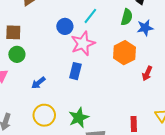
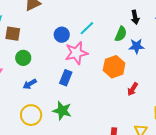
green circle: (17, 54) -> (23, 58), moved
green star: (79, 118) -> (62, 111), moved, turned 30

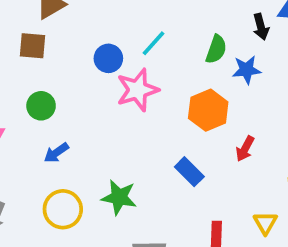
black arrow: (135, 17) -> (261, 27), moved
brown square: (13, 34) -> (33, 46), moved
blue rectangle: (66, 78) -> (189, 172), moved, turned -63

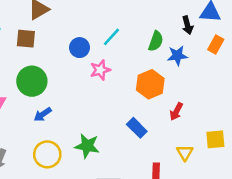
pink star: (137, 90) -> (100, 70), size x0.7
green circle: (41, 106) -> (32, 81), size x1.5
yellow triangle: (265, 223) -> (185, 153), moved

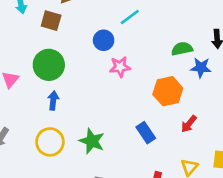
cyan line: (111, 37) -> (130, 17), moved
green semicircle: (156, 41) -> (182, 49), turned -132
blue arrow: (43, 114) -> (53, 101), turned 120

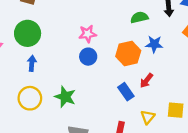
blue circle: (104, 40) -> (88, 57), moved
blue star: (201, 68) -> (154, 44), moved
blue rectangle: (146, 133) -> (126, 92), moved

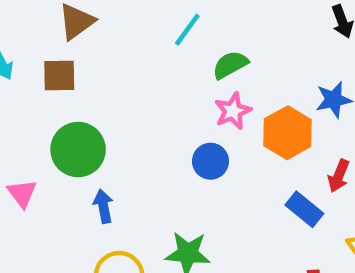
green semicircle: (139, 17) -> (230, 65), moved
pink star: (88, 34) -> (233, 111), moved

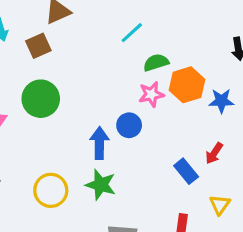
brown square: (59, 76) -> (38, 46), turned -35
orange hexagon: (288, 133) -> (187, 85), moved
blue arrow: (103, 206) -> (99, 143), moved, size x1.4

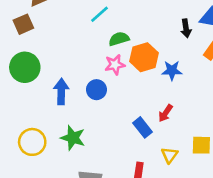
blue arrow: (99, 143) -> (61, 92), moved

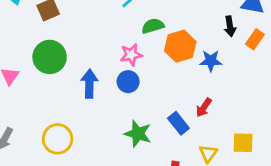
black arrow: (186, 28) -> (230, 26), moved
pink star: (115, 65) -> (131, 55), moved
green star: (73, 138) -> (138, 134), moved

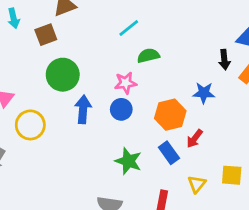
orange hexagon: (180, 46) -> (170, 115), moved
green circle: (50, 57) -> (63, 75), moved
yellow circle: (58, 139) -> (30, 125), moved

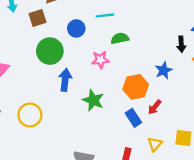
cyan line: (129, 28) -> (105, 15), turned 30
blue star: (204, 93) -> (164, 70), turned -30
blue circle: (121, 109) -> (76, 28), moved
yellow circle: (30, 125) -> (30, 115), moved
green star: (128, 161) -> (93, 100), moved

